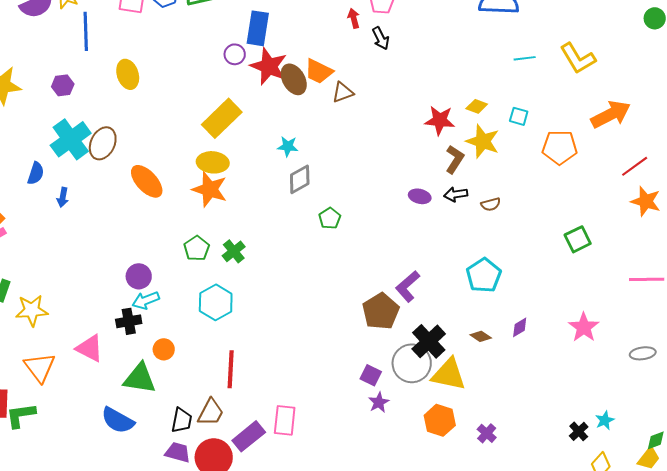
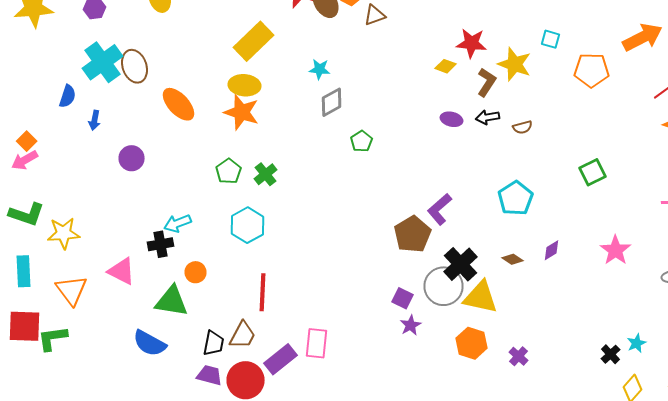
yellow diamond: (477, 106) -> (446, 66), moved
brown ellipse: (103, 143) -> (134, 66), turned -44
green square: (578, 239) -> (592, 172), moved
purple circle: (139, 276) -> (132, 158), moved

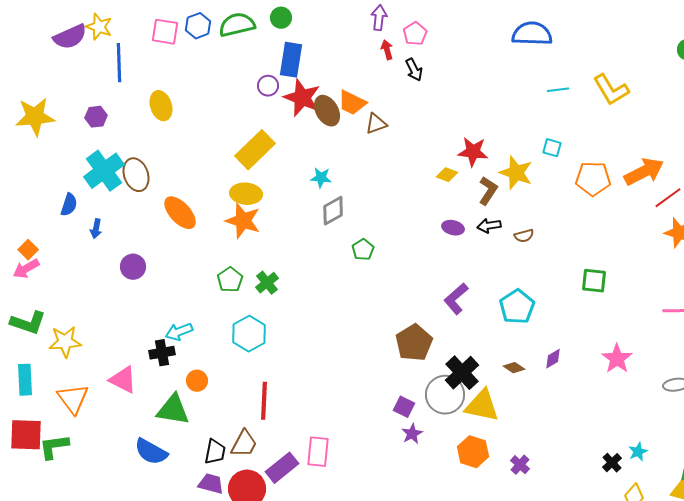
orange arrow: (642, 37) -> (644, 172), moved
green square: (592, 172) -> (594, 281), turned 32
purple L-shape: (440, 209) -> (456, 299), moved

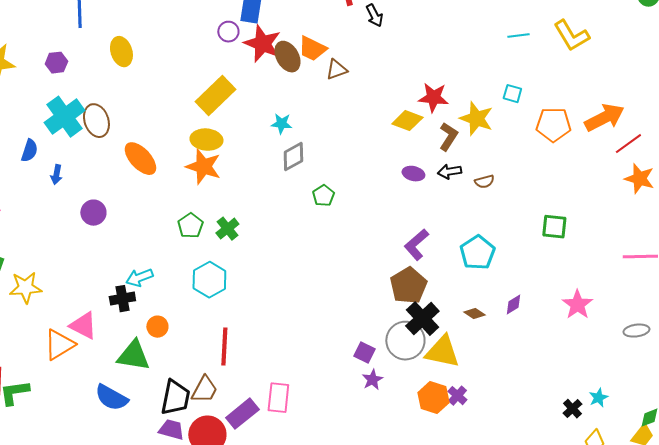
yellow diamond: (447, 175) -> (407, 121), size x1.4
brown pentagon: (414, 343) -> (408, 286), moved
orange triangle: (73, 399) -> (59, 345), moved, turned 36
black trapezoid: (215, 452) -> (175, 398), size x1.4
purple cross: (520, 465) -> (457, 396), moved

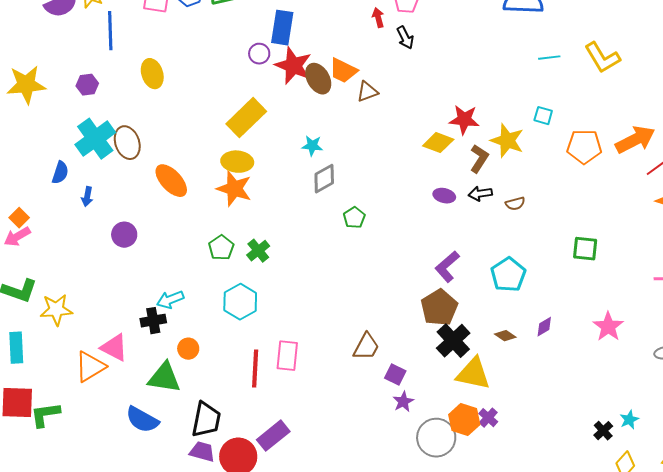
gray circle: (405, 341) -> (436, 438), moved
brown trapezoid: (204, 390) -> (366, 347), moved
pink rectangle: (278, 398) -> (287, 356), moved

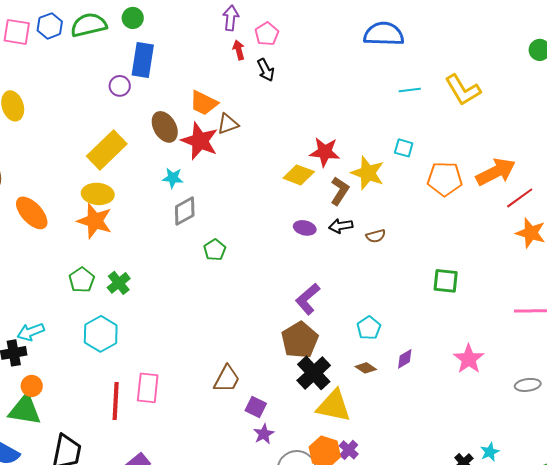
red star: (293, 66) -> (200, 141), moved
brown ellipse: (318, 79) -> (165, 127), moved
cyan pentagon: (508, 275) -> (369, 328), moved, size x0.7
orange circle: (188, 349) -> (32, 386), moved

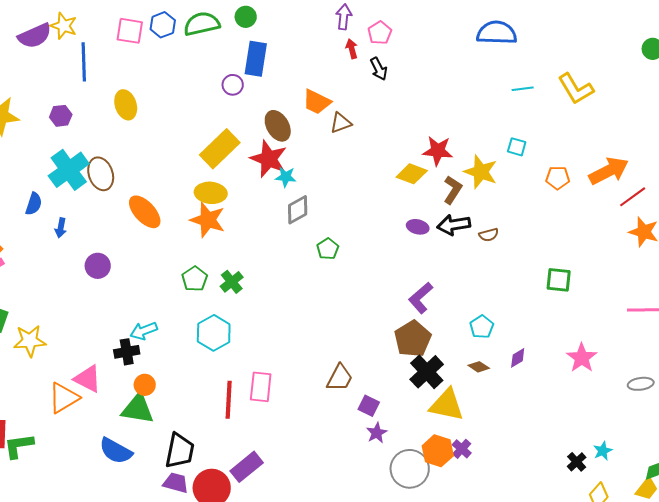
red star: (200, 141) -> (269, 159), moved
orange pentagon: (445, 179) -> (558, 178), size x0.7
black arrow: (341, 226) -> (454, 225), size x1.4

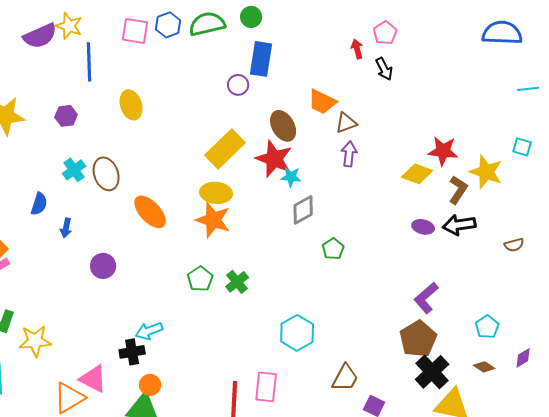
purple arrow: (344, 17) -> (349, 154), moved
cyan cross: (69, 170) -> (74, 170), size x0.6
brown semicircle: (489, 235) -> (514, 245), moved
cyan hexagon: (214, 333) -> (297, 333), moved

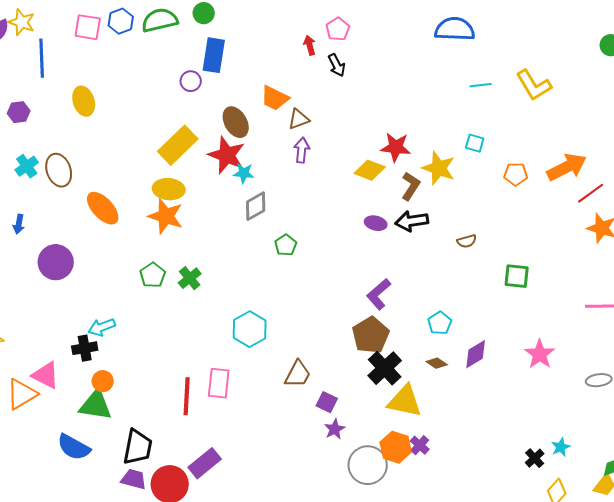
purple circle: (103, 266) -> (56, 262), size x1.4
purple diamond: (523, 358) -> (476, 354), size x1.4

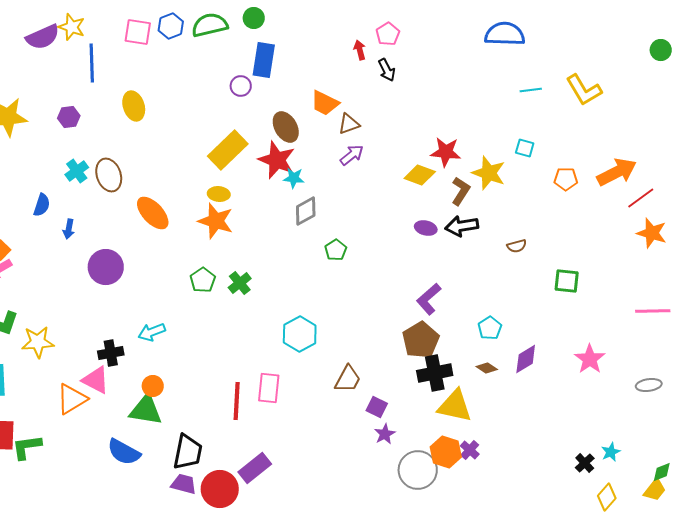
purple arrow: (302, 150) -> (352, 155), turned 45
yellow ellipse: (169, 189) -> (219, 194), size x0.7
black cross: (85, 348) -> (111, 353), moved
black cross: (385, 368) -> (435, 373), turned 32

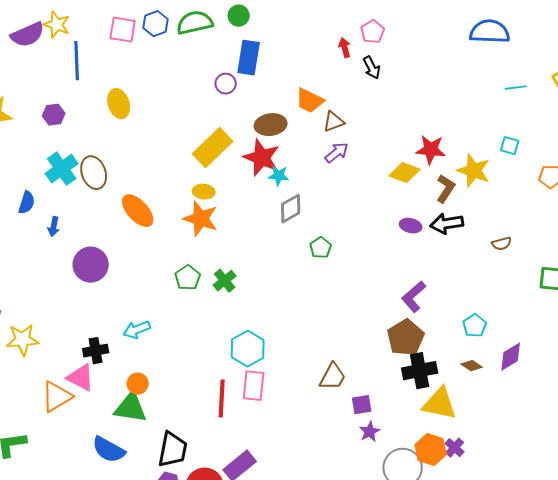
brown ellipse: (286, 127) -> (271, 125), turned -68
cyan cross: (77, 171) -> (62, 169), size x1.4
cyan hexagon: (300, 334) -> (248, 349), moved
purple square: (377, 407) -> (362, 405), turned -35

